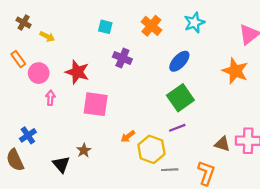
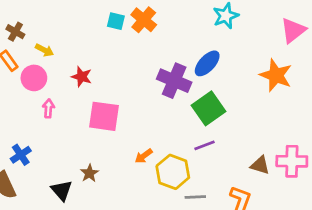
brown cross: (24, 23) -> (15, 32), moved
orange cross: (151, 26) -> (144, 20), moved
yellow arrow: (47, 37) -> (44, 50), moved
purple cross: (122, 58) -> (174, 81), moved, size x1.4
red star: (77, 72) -> (82, 77), size x0.7

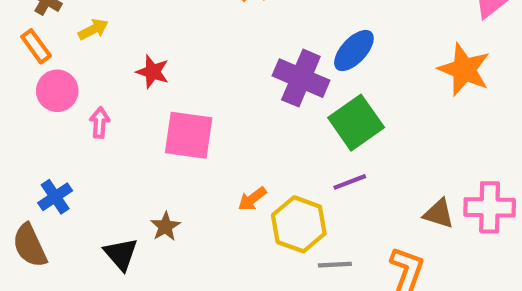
yellow arrow: (44, 50) -> (93, 29), turned -54
pink circle: (34, 78) -> (57, 91), moved

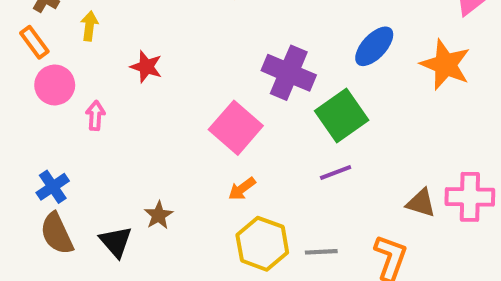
yellow arrow: (93, 29) -> (89, 26), turned -56
blue ellipse: (354, 51) -> (374, 46), moved
pink square: (189, 135) -> (236, 128), moved, turned 33
yellow hexagon: (299, 224) -> (262, 244), moved
brown semicircle: (30, 245) -> (57, 234), moved

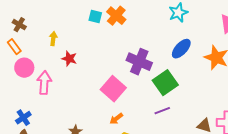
yellow arrow: (89, 26) -> (53, 39), moved
pink arrow: (95, 116) -> (44, 83), size x1.6

